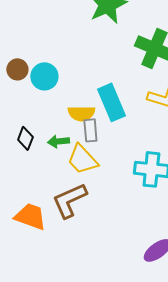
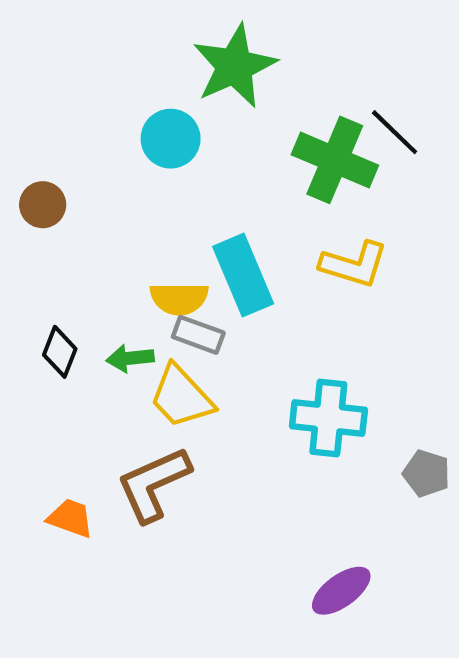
cyan circle: (44, 76) -> (171, 139), moved
gray rectangle: (90, 130) -> (198, 335), turned -65
orange trapezoid: (30, 216) -> (70, 518), size x0.7

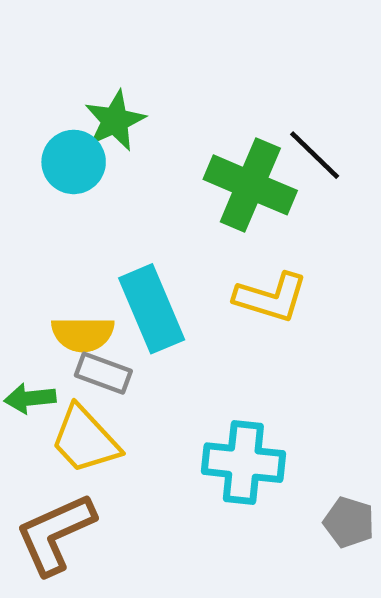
green star: (235, 66) -> (115, 121), moved, size x0.7

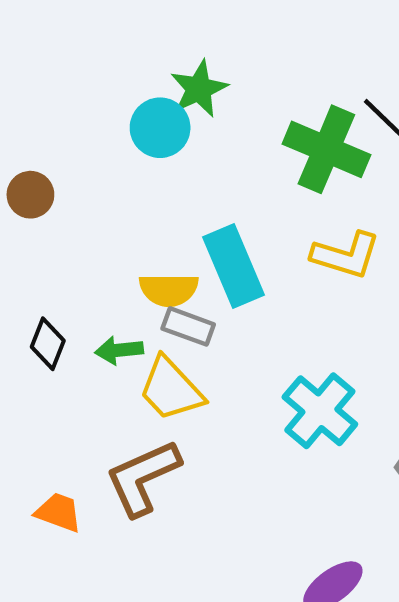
cyan cross: (243, 463) -> (320, 411), turned 34

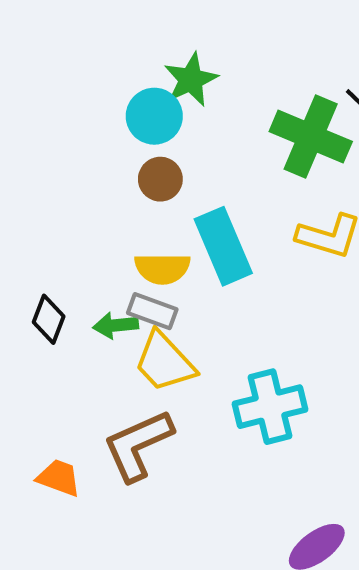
brown circle: (30, 195) -> (160, 179), moved
gray rectangle: (188, 326) -> (152, 311), moved
cyan cross: (320, 411) -> (270, 407), moved, turned 36

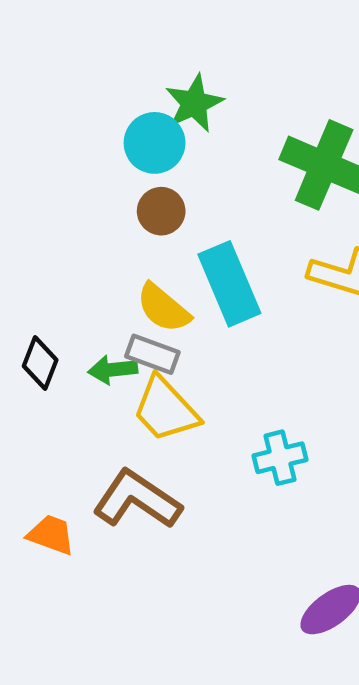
yellow semicircle: (162, 269) -> (163, 308), turned 40
cyan cross: (270, 407) -> (280, 458), size x0.7
brown L-shape: (138, 445) -> (137, 500), turned 58

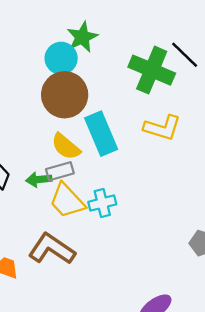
brown circle: (161, 211) -> (65, 95), size x1.8
gray rectangle: (152, 354) -> (60, 171), turned -36
cyan cross: (280, 458) -> (102, 203), moved

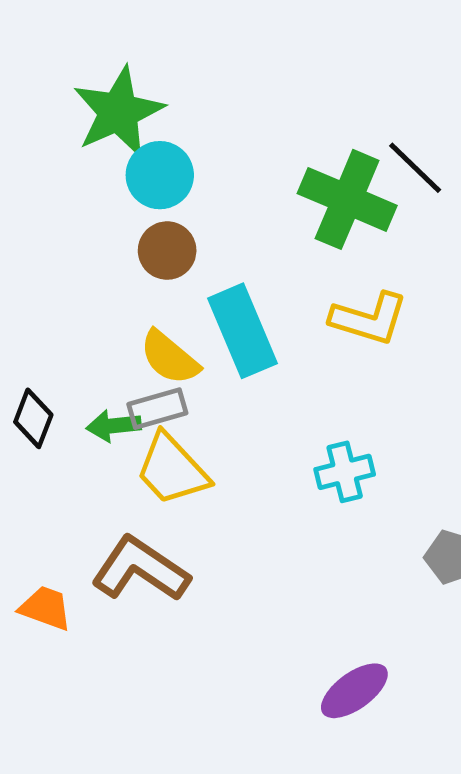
green star: (82, 37) -> (118, 112), moved, size x1.4
brown circle: (65, 95) -> (167, 251), size x0.6
cyan cross: (102, 203) -> (345, 472), moved

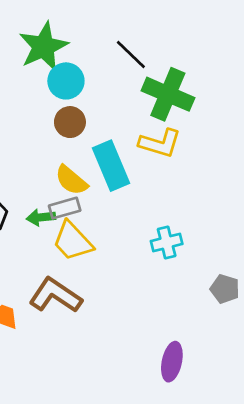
black line: (415, 168) -> (131, 55), moved
yellow L-shape: (369, 319) -> (160, 143), moved
purple ellipse: (354, 691) -> (172, 362), turned -42

